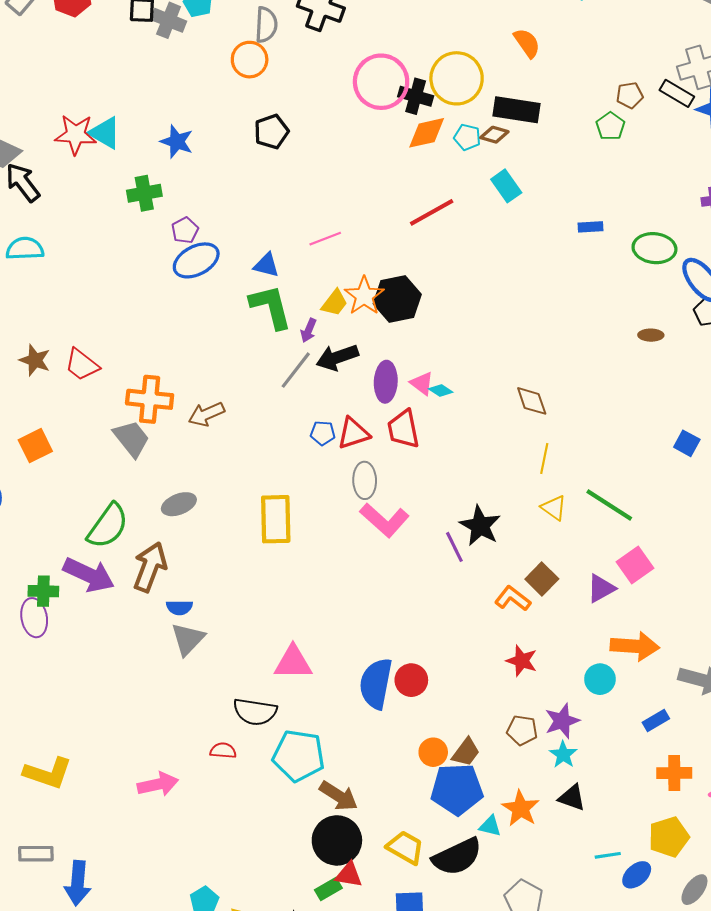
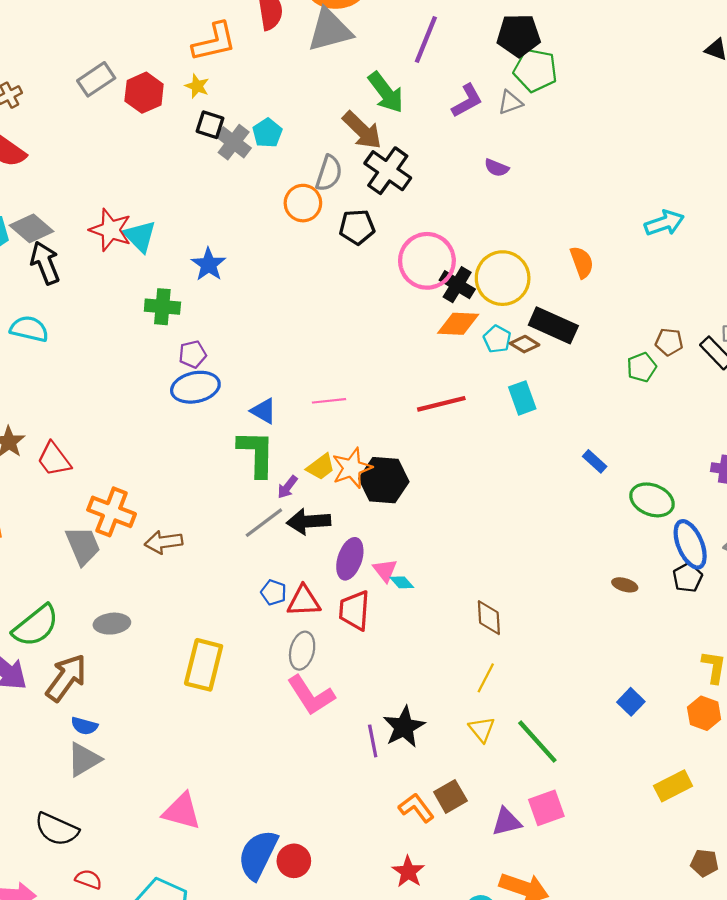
black pentagon: (271, 132) -> (357, 227), moved
blue rectangle: (591, 227) -> (595, 461), turned 30
black semicircle: (255, 712) -> (57, 829), moved

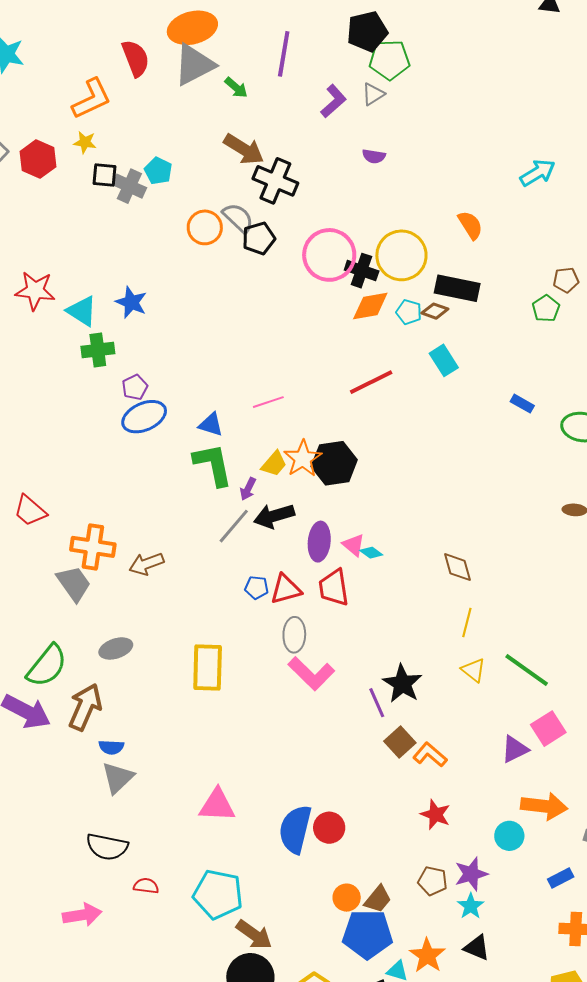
green arrow: (386, 92) -> (236, 88), moved, size x0.6
gray semicircle: (329, 173) -> (238, 218), moved, turned -52
cyan triangle: (140, 236) -> (82, 311), moved
brown square: (450, 796) -> (400, 742), moved

